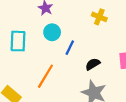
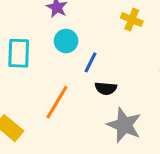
black semicircle: (93, 64) -> (106, 88), moved, turned -144

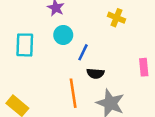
orange line: (57, 102) -> (73, 93), moved, turned -40

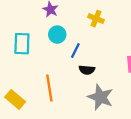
yellow cross: (117, 18) -> (96, 19), moved
orange line: (73, 93) -> (49, 88), moved

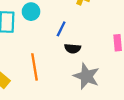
cyan circle: (57, 35) -> (31, 12), moved

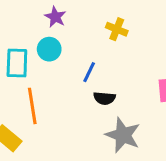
orange line: (34, 67) -> (32, 106), moved

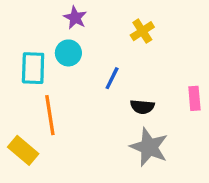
yellow cross: (117, 29) -> (142, 31), turned 35
black semicircle: (104, 98) -> (142, 107), moved

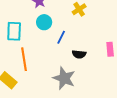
cyan circle: (68, 53) -> (44, 22), moved
gray star: (149, 147) -> (64, 78), moved

